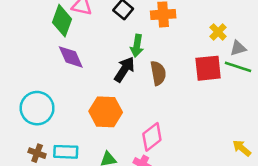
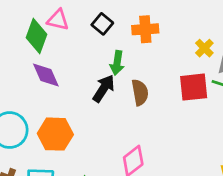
orange hexagon: (106, 112) -> (55, 134), moved

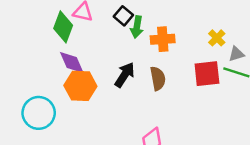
orange cross: (145, 29) -> (163, 39), moved
green arrow: (117, 63) -> (137, 27), moved
orange hexagon: (55, 134) -> (80, 86), moved

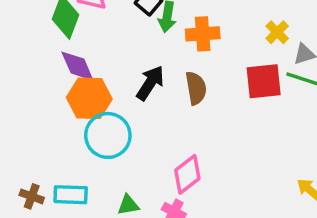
cyan circle: (39, 113) -> (108, 135), moved

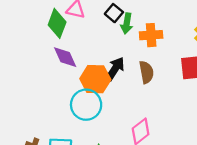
orange hexagon: (89, 98) -> (95, 79), moved

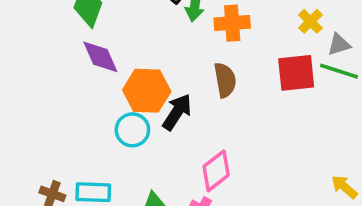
black arrow: (115, 69) -> (177, 112), moved
cyan circle: (86, 105) -> (132, 130), size x0.7

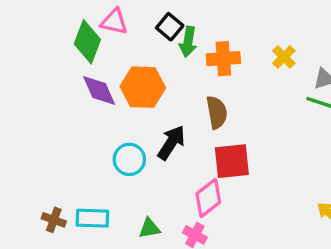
yellow cross: (310, 21) -> (284, 57), moved
red square: (296, 73) -> (232, 161), moved
orange hexagon: (147, 91) -> (143, 87), moved

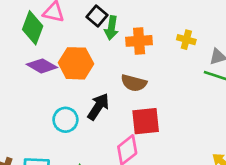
yellow cross: (284, 57) -> (186, 40), turned -30
purple diamond: (99, 91) -> (42, 66), turned -36
brown semicircle: (217, 112) -> (134, 83), turned 115

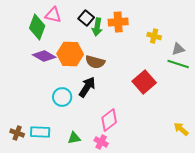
orange cross: (139, 41) -> (118, 22), moved
brown semicircle: (134, 83) -> (95, 62), moved
red square: (146, 121) -> (144, 82), moved, turned -35

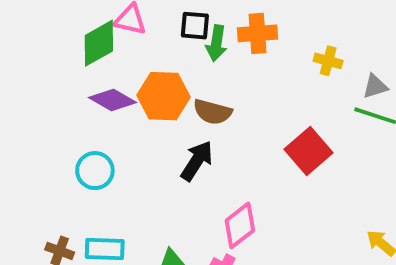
black square: (86, 18) -> (195, 26), turned -35
green diamond: (37, 27) -> (99, 43), turned 40
cyan circle: (62, 97) -> (95, 171), moved

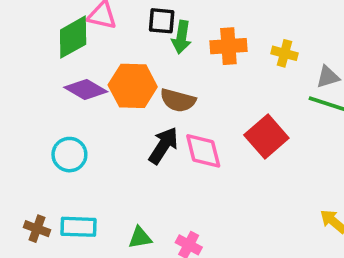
orange cross: (258, 33) -> (228, 46), moved
pink diamond: (240, 225) -> (203, 151), moved, turned -66

